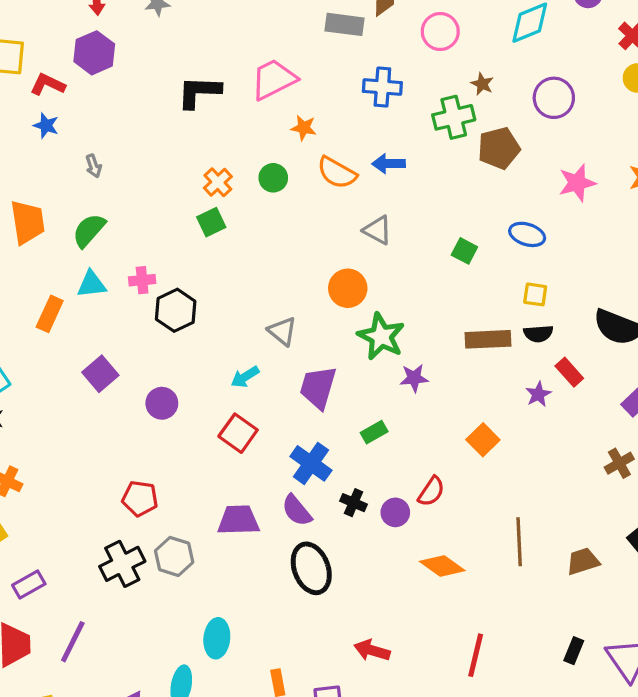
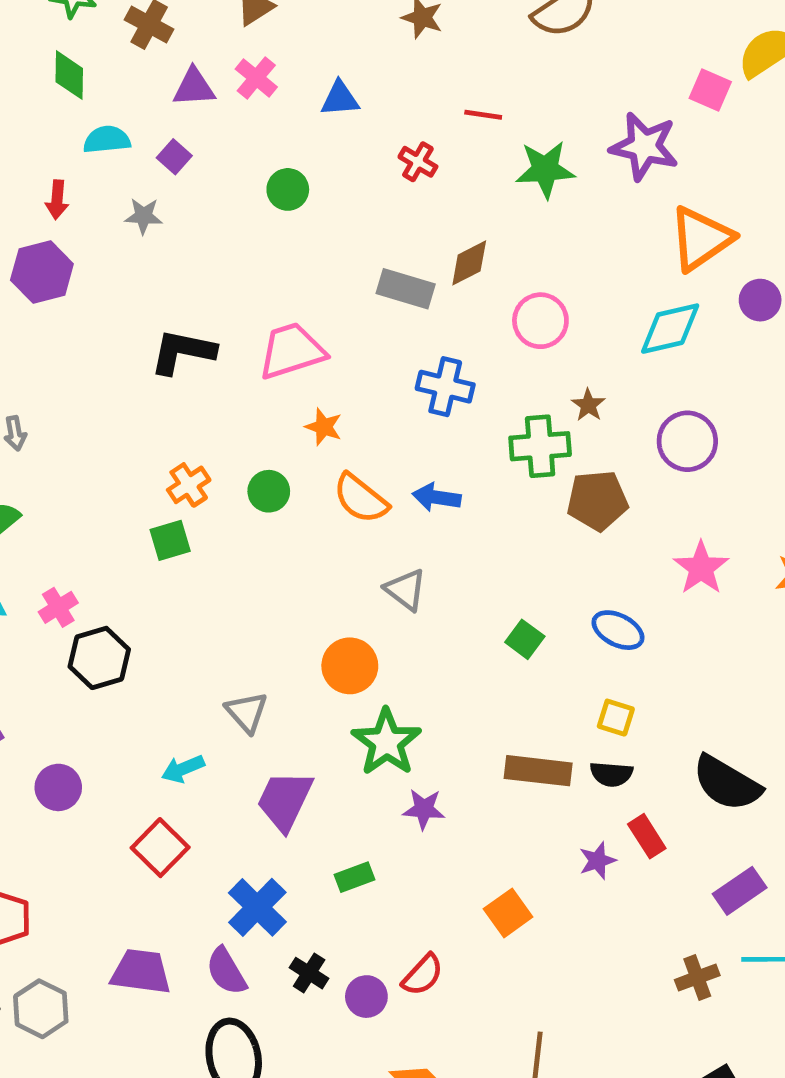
pink star: (577, 183) -> (701, 568), turned -30
pink cross: (142, 280) -> (58, 607), turned -35

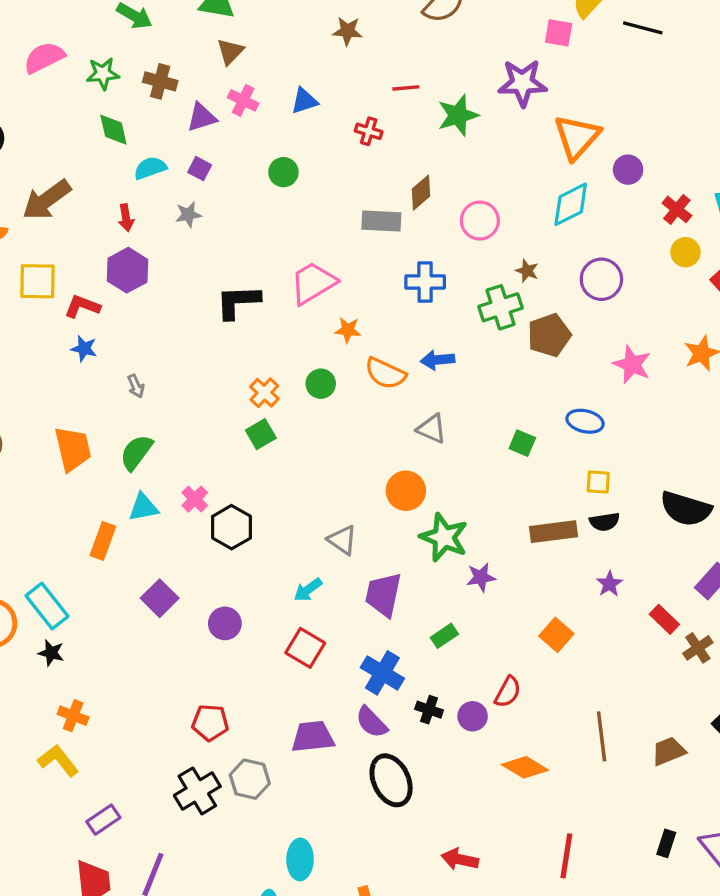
red rectangle: (647, 836) -> (664, 619), moved

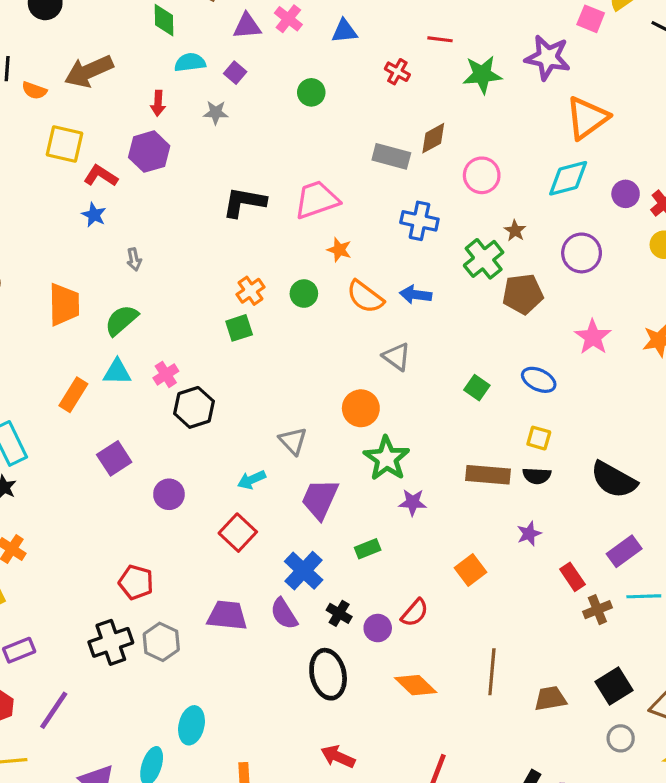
purple circle: (628, 170) -> (626, 194), moved
green cross: (501, 307) -> (484, 259), turned -33
black ellipse: (391, 780) -> (328, 674), moved

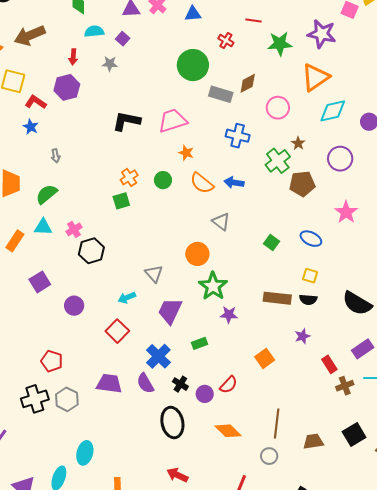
green circle: (311, 92) -> (193, 65), moved, size x1.8
orange triangle: (587, 118) -> (315, 77), moved
gray circle: (621, 738) -> (269, 456), moved

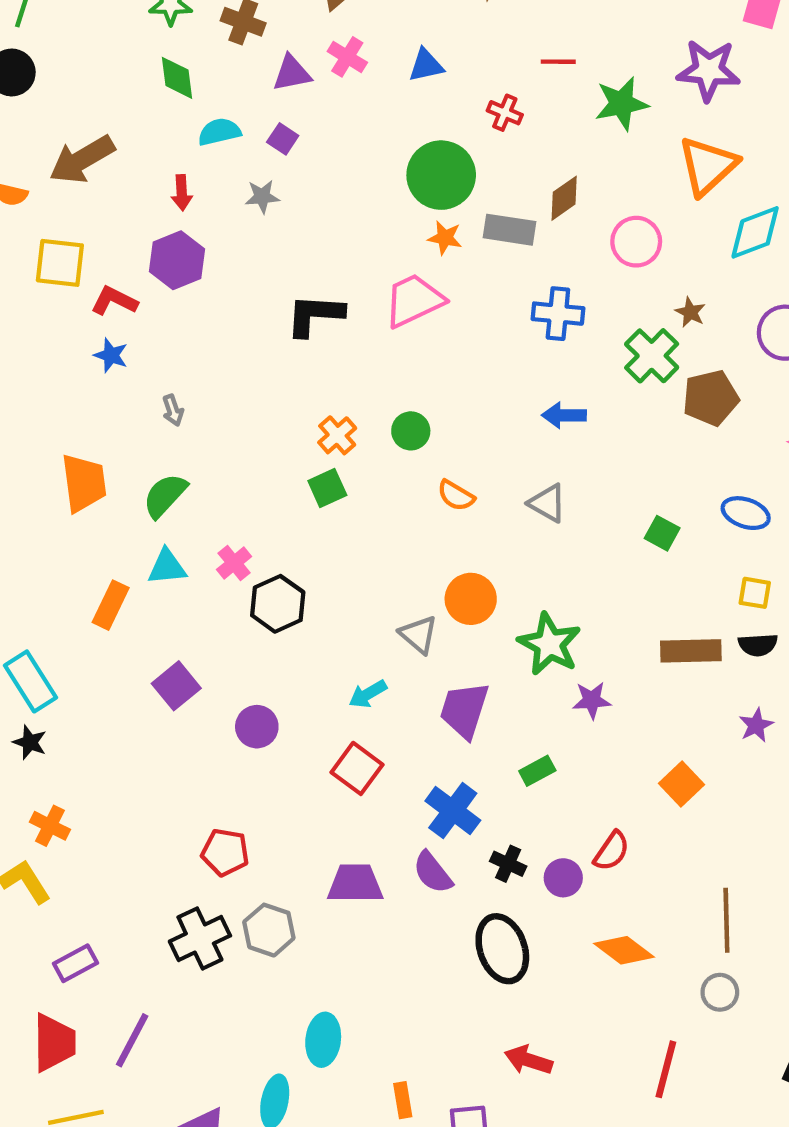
orange star: (186, 153) -> (445, 238), moved
orange semicircle: (202, 183) -> (456, 496), moved, size x0.7
orange circle: (197, 254) -> (471, 599), moved

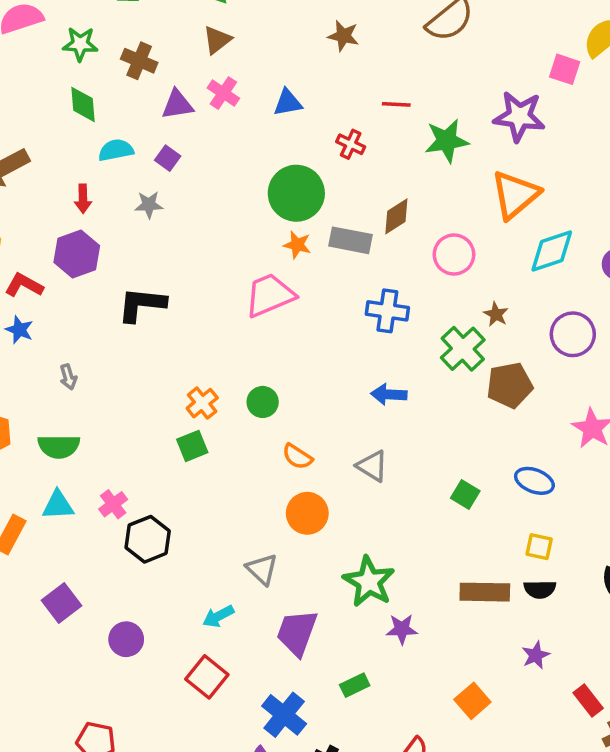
black L-shape: (315, 315) -> (142, 304), moved
green semicircle: (165, 495) -> (59, 446), turned -135
orange circle: (471, 599) -> (307, 513), moved

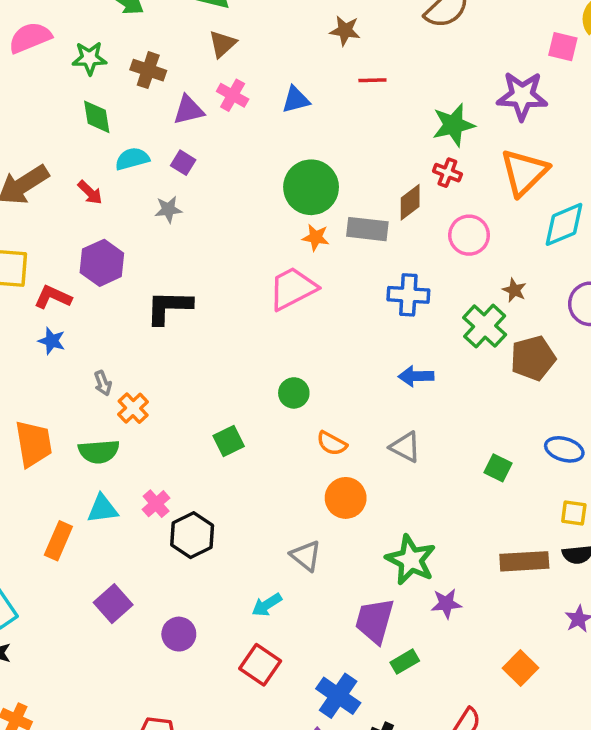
red line: (396, 104) -> (372, 80), moved
red cross: (351, 144) -> (447, 173), moved
red arrow: (83, 199) -> (90, 192), moved, turned -40
orange cross: (202, 403) -> (133, 408), moved
purple trapezoid: (297, 633) -> (375, 621), moved

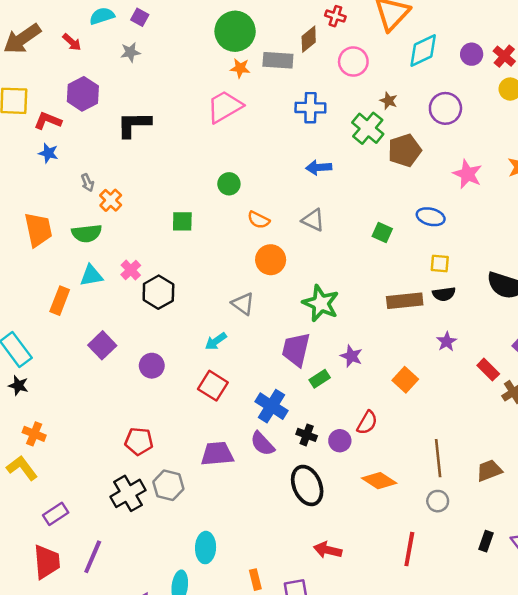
green square: (229, 441) -> (182, 221), turned 30
purple star: (446, 604) -> (351, 356), moved, turned 30

